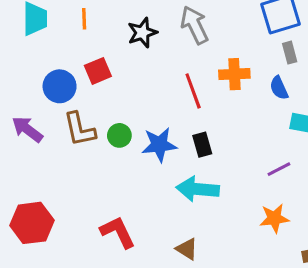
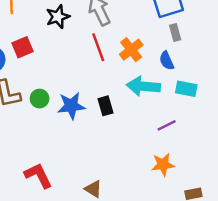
orange cross: (234, 74) -> (131, 50), turned -35
red line: (193, 91) -> (98, 47), moved
cyan arrow: (198, 189) -> (143, 86), moved

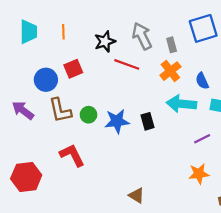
gray rectangle: (175, 33) -> (172, 45), moved
red line: (98, 47) -> (127, 64), moved, turned -50
red L-shape: (38, 175) -> (72, 155), moved

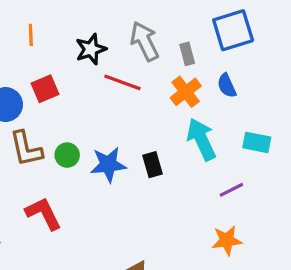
blue semicircle: (202, 81) -> (227, 86), moved
cyan arrow: (181, 104) -> (201, 139), turned 60

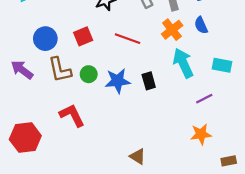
red line: (122, 82) -> (128, 39), moved
red square: (45, 89) -> (83, 36), moved

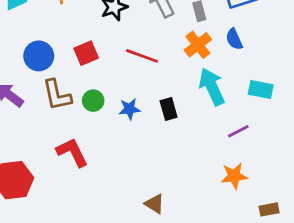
blue star: (118, 81) -> (129, 109), size x0.7

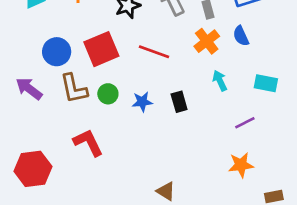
red square: (86, 53) -> (101, 49), size x1.5
cyan arrow: (212, 87) -> (220, 81), size x0.6

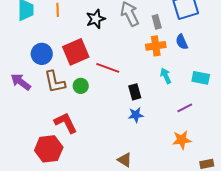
orange cross: (207, 41) -> (156, 46), turned 30
red line: (154, 52) -> (108, 68), moved
blue star: (142, 102) -> (136, 115), moved
red hexagon: (33, 169) -> (49, 149), moved

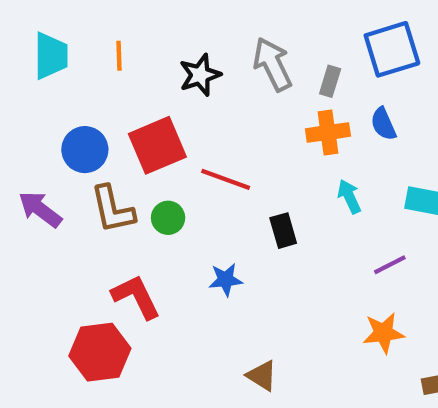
gray rectangle: (157, 22) -> (330, 81), turned 32
blue star: (136, 115) -> (226, 280), moved

